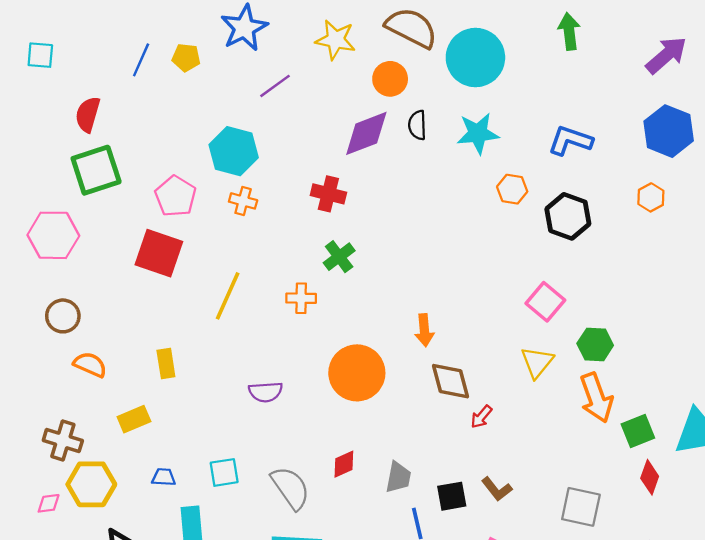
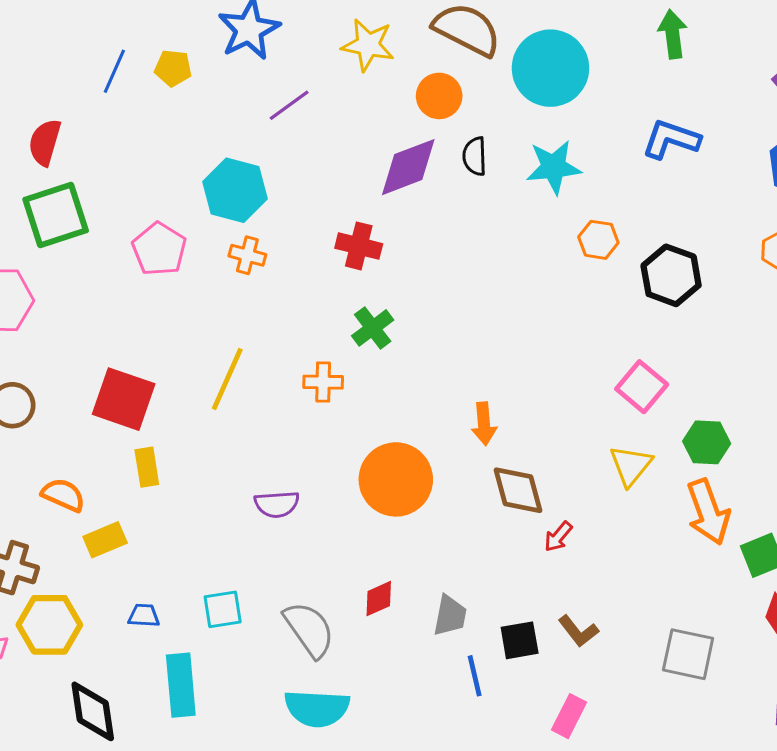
blue L-shape: (570, 141) -> (671, 139), moved
red square: (159, 253) -> (124, 399), moved
orange semicircle: (90, 365) -> (63, 495), moved

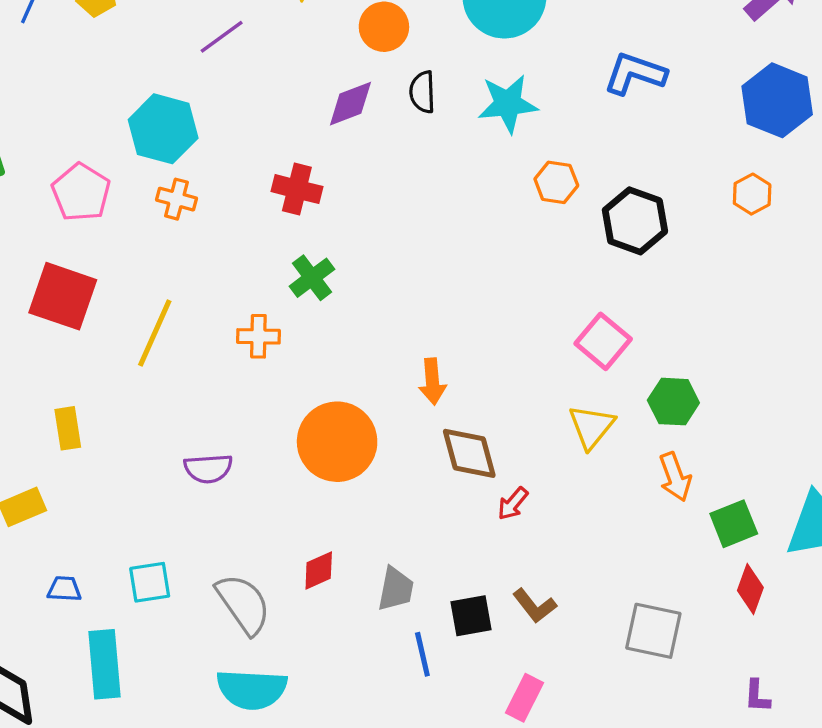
purple diamond: (408, 167) -> (350, 104), size x0.7
red square: (124, 399) -> (63, 296), moved
orange arrow: (708, 512) -> (675, 477), size x0.7

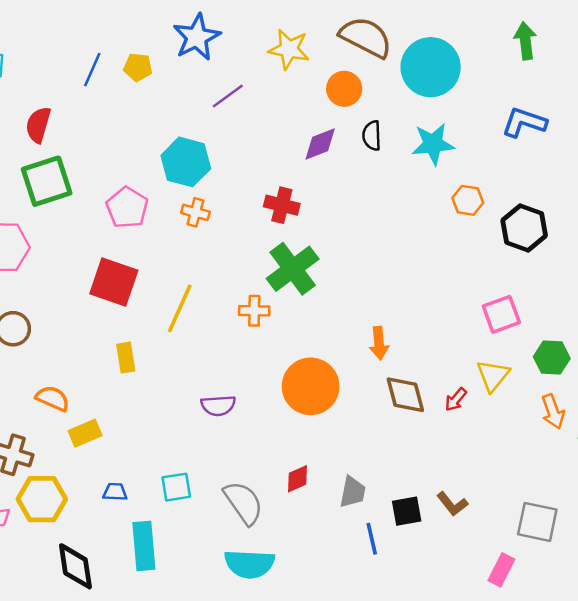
green cross: (312, 278) -> (293, 269), size x1.6
pink square: (603, 341) -> (501, 314), turned 30
yellow rectangle: (68, 428) -> (126, 358), moved
red arrow: (513, 504) -> (456, 400), moved
pink rectangle: (524, 698) -> (501, 570), moved

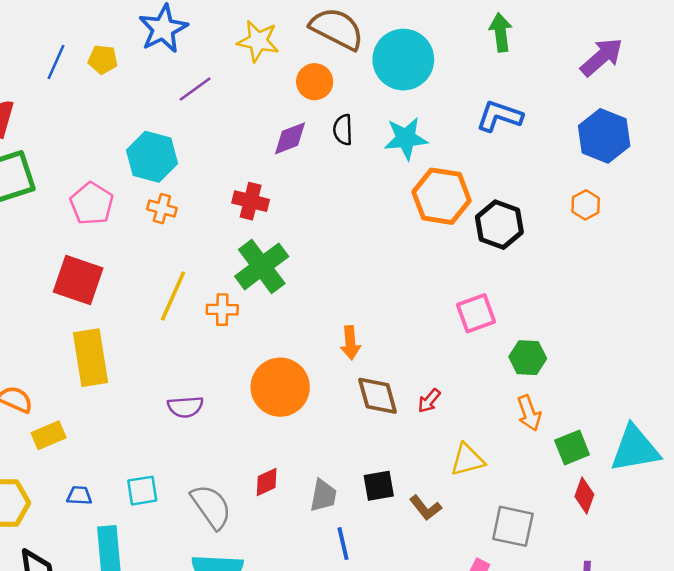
orange hexagon: (468, 200) -> (442, 196), size x1.8
yellow line: (180, 308) -> (173, 296), moved
yellow rectangle: (126, 358) -> (90, 358), size x1.8
yellow triangle: (493, 376) -> (467, 460), moved, turned 36
black square: (407, 511) -> (379, 486), moved

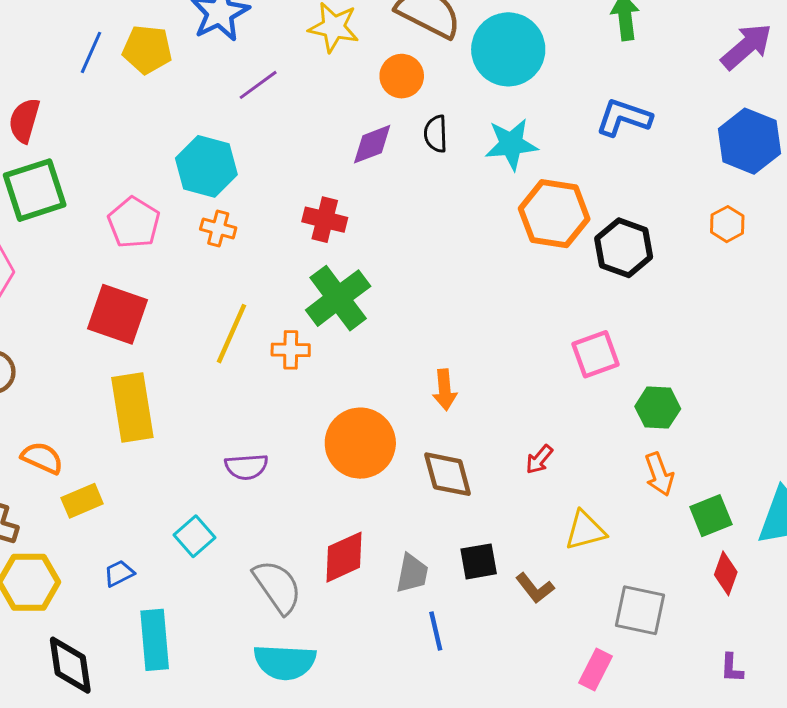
yellow pentagon: (103, 60) -> (147, 49), size x1.4
brown diamond: (377, 396) -> (448, 474), moved
red diamond: (267, 482) -> (344, 557), size x1.5
cyan square: (142, 491) -> (195, 536), moved, turned -32
blue trapezoid: (79, 496) -> (119, 573), turned -30

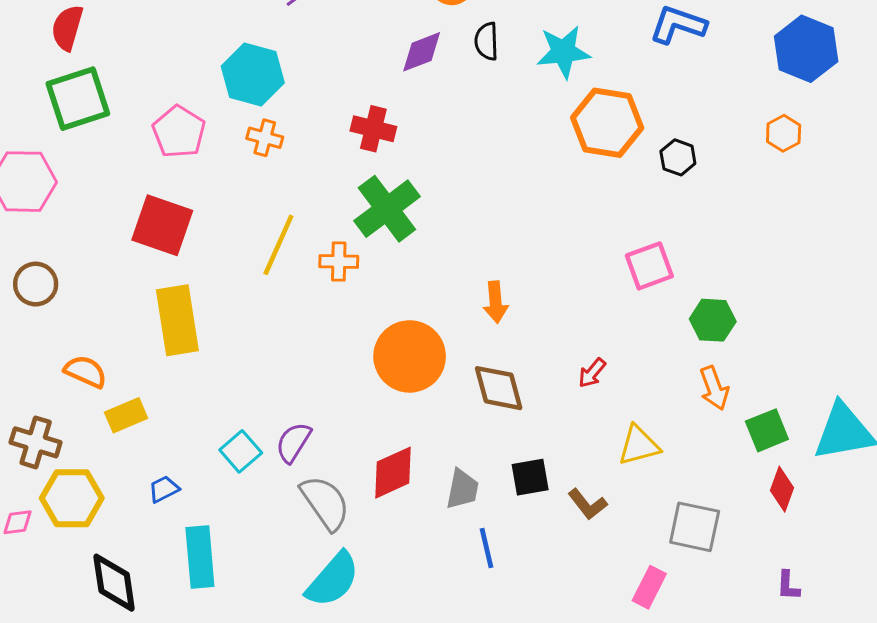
black hexagon: (624, 248) -> (678, 157), size x0.6
purple semicircle: (246, 467) -> (293, 442), moved, turned 126
cyan semicircle: (285, 662) -> (333, 580), turned -52

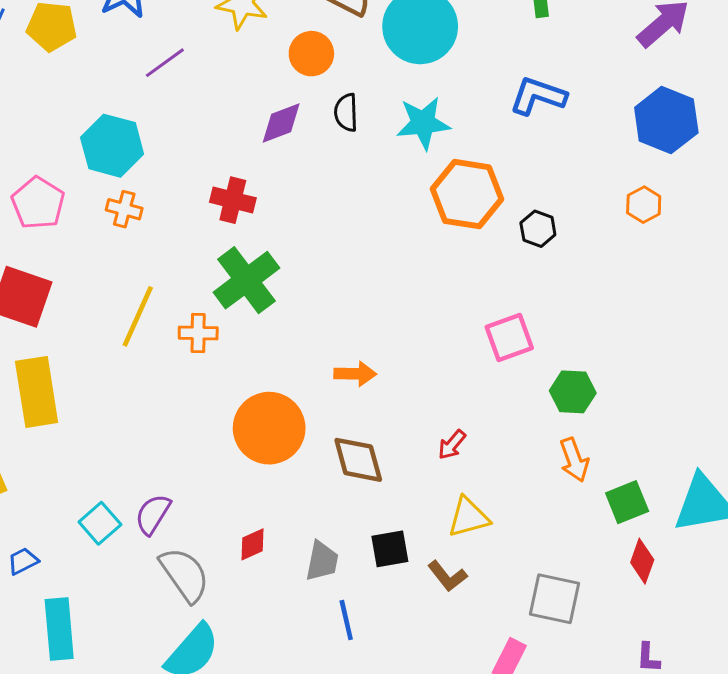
orange arrow: (496, 302) -> (355, 374), turned -84
yellow triangle: (639, 445) -> (468, 517), moved
red diamond: (393, 473) -> (253, 544), size x0.6

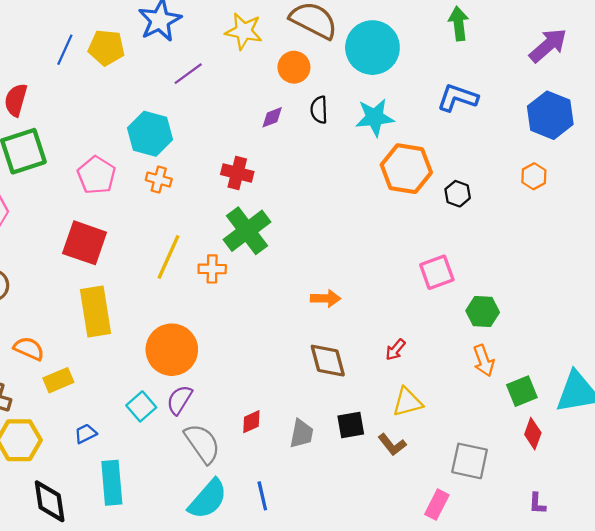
purple diamond: (281, 123) -> (272, 117), size x0.7
orange circle: (269, 428) -> (172, 350), moved
blue line: (346, 620) -> (262, 496), moved

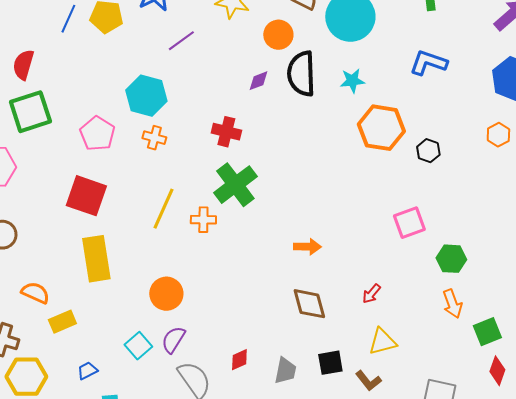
black semicircle: (319, 110) -> (301, 74), size x1.8
cyan star: (375, 117) -> (352, 81), size x0.7
orange circle: (172, 350) -> (166, 294), size x0.7

